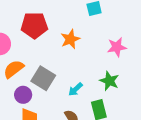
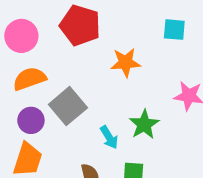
green star: (109, 81) -> (144, 124), moved
cyan arrow: (75, 89) -> (109, 137), turned -96

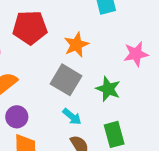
gray square: (68, 106) -> (66, 80), moved
cyan arrow: (109, 137) -> (72, 117), moved

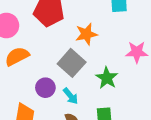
purple circle: (17, 117) -> (45, 88), moved

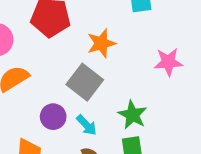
green star: (107, 78) -> (133, 115), moved

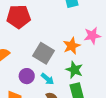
orange star: (101, 43) -> (72, 46), moved

